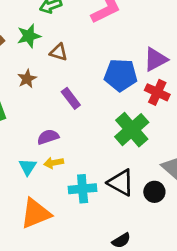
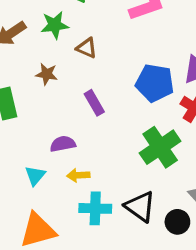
brown star: (27, 79) -> (47, 74), turned 30
yellow arrow: (54, 163) -> (78, 175), moved

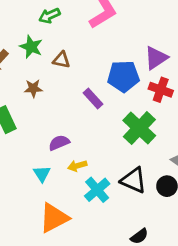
green star: (55, 25) -> (31, 47), turned -30
purple rectangle: (94, 103) -> (93, 98), moved
cyan cross: (95, 208) -> (97, 190), turned -30

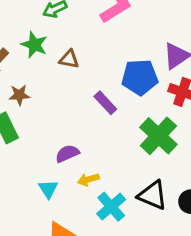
brown star: (33, 88) -> (19, 95), moved

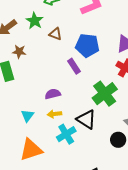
blue pentagon: (140, 77) -> (87, 45), moved
purple semicircle: (67, 154) -> (53, 94), moved
black triangle: (153, 195) -> (86, 119), moved

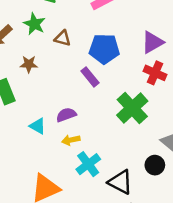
brown star: (19, 52) -> (29, 64), moved
cyan triangle: (27, 116) -> (38, 126), moved, turned -32
black triangle: (86, 119) -> (120, 182), moved

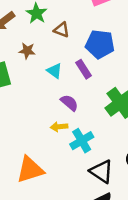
purple semicircle: (66, 115) -> (69, 103), moved, turned 54
cyan triangle: (38, 126) -> (54, 71), moved
cyan cross: (88, 164) -> (82, 141), moved

